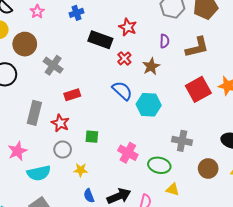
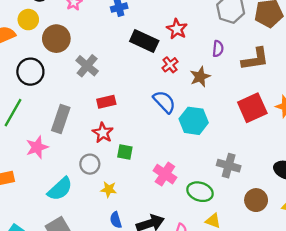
red star: (60, 123) -> (103, 133), moved
pink star: (17, 151) -> (37, 147), moved
cyan semicircle: (39, 173) -> (60, 189), turned -35

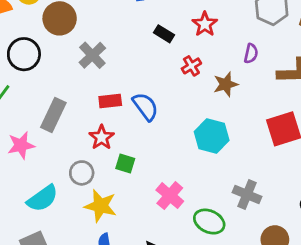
black rectangle: (144, 41) -> (164, 34), size x0.6
blue semicircle: (164, 102) -> (145, 107), moved
yellow star: (109, 189) -> (100, 206), size x1.6

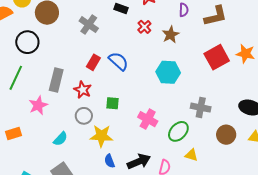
gray cross: (92, 55) -> (89, 25), moved
red rectangle: (110, 101) -> (93, 62), turned -42
red star: (102, 137) -> (83, 90), moved
cyan semicircle: (43, 198) -> (60, 139), size x0.7
green ellipse: (209, 222) -> (178, 131), turned -60

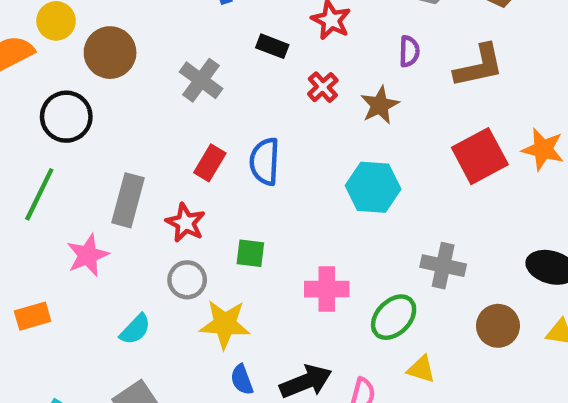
blue semicircle: (118, 61) -> (265, 161), turned -130
pink cross: (148, 119) -> (327, 289), turned -30

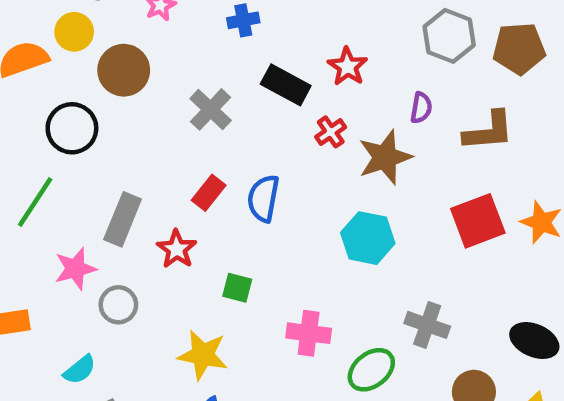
black rectangle: (272, 46) -> (286, 85), size x1.5
brown star: (380, 105) -> (385, 157), size x1.4
gray circle: (187, 280) -> (118, 305), moved
cyan semicircle: (135, 329) -> (80, 370), moved

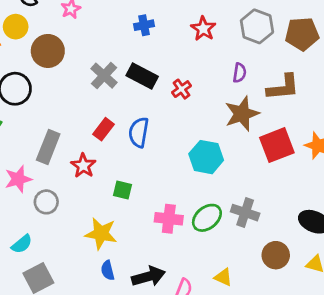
blue cross: (243, 20) -> (144, 25), moved
red star: (348, 67) -> (203, 29), moved
black rectangle: (286, 85) -> (142, 76), moved
brown star: (385, 157) -> (242, 114), moved
green ellipse: (371, 370) -> (207, 218), moved

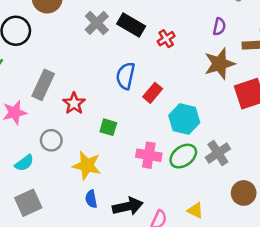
red rectangle: (103, 129) -> (153, 93), moved
cyan hexagon: (206, 157) -> (184, 119), moved
gray circle: (46, 202) -> (51, 140), moved
gray cross: (245, 213) -> (218, 153), turned 35
cyan semicircle: (22, 244) -> (24, 163), moved

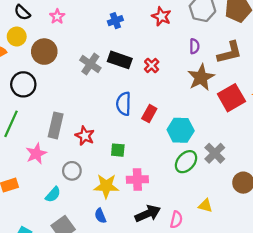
pink cross: (149, 155) -> (137, 179), moved
blue semicircle: (91, 199) -> (100, 216), moved

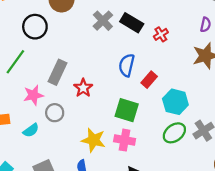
green square: (118, 150) -> (127, 110), moved, size x1.6
gray circle: (72, 171) -> (55, 113), moved
cyan semicircle: (53, 195) -> (31, 130), moved

